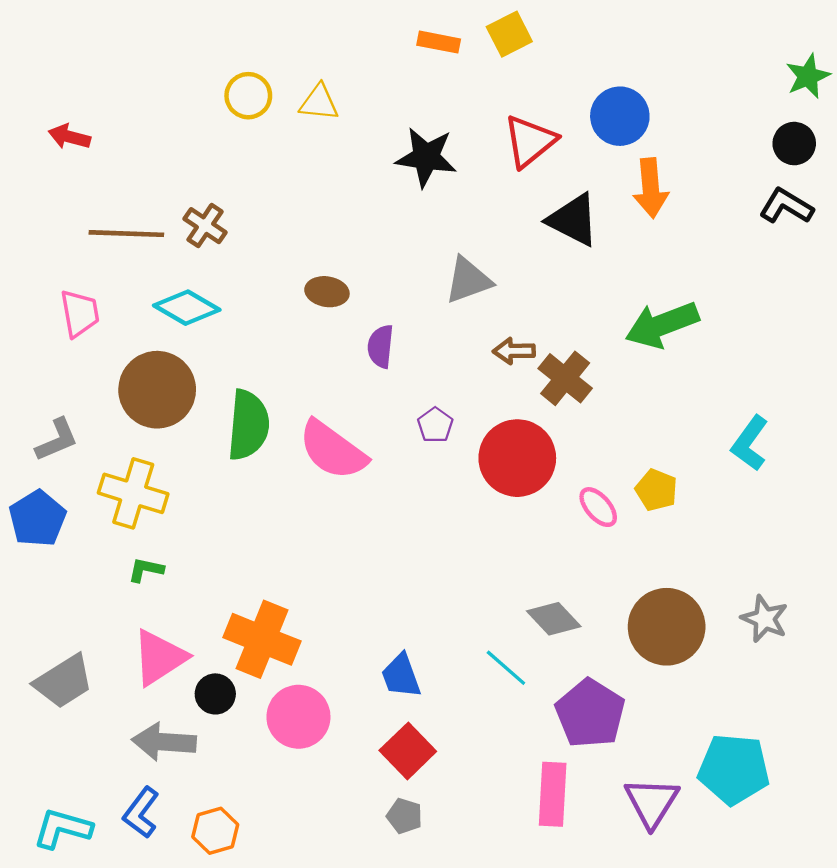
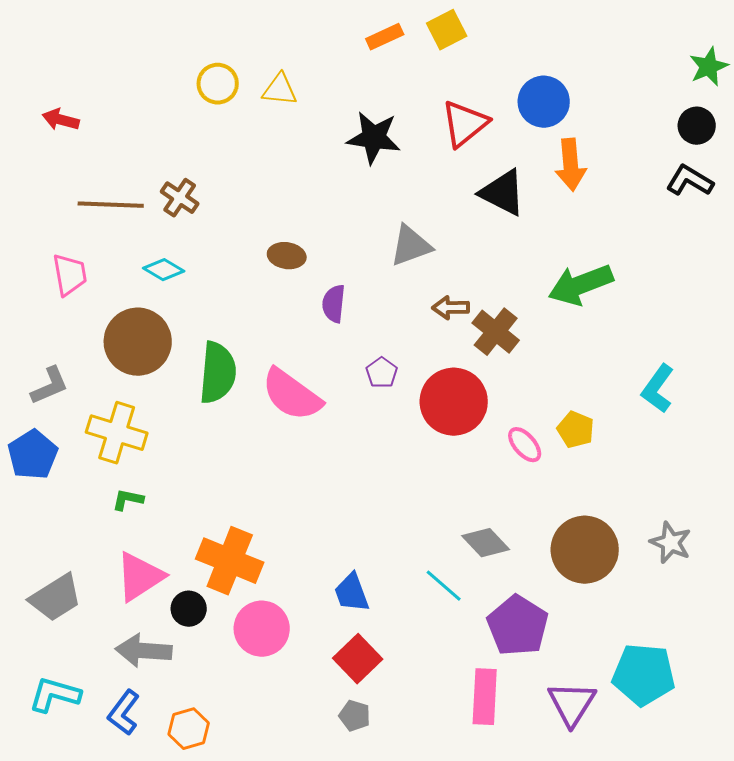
orange rectangle: (439, 42) -> (385, 37), turned -36
cyan diamond: (187, 308) -> (164, 270), size x0.7
cyan L-shape: (63, 828) -> (55, 695), moved

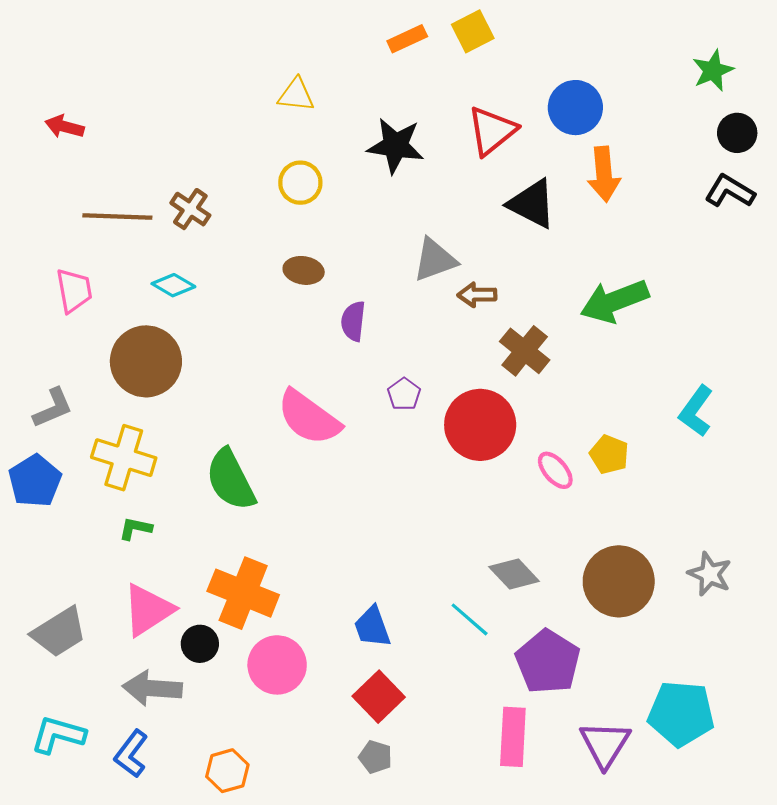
green star: (709, 67) -> (713, 71), moved
yellow circle: (218, 84) -> (300, 183), moved
brown arrow: (451, 308) -> (477, 295), moved
green semicircle: (218, 373) -> (231, 480), moved, turned 148
orange hexagon: (189, 729) -> (227, 771), moved

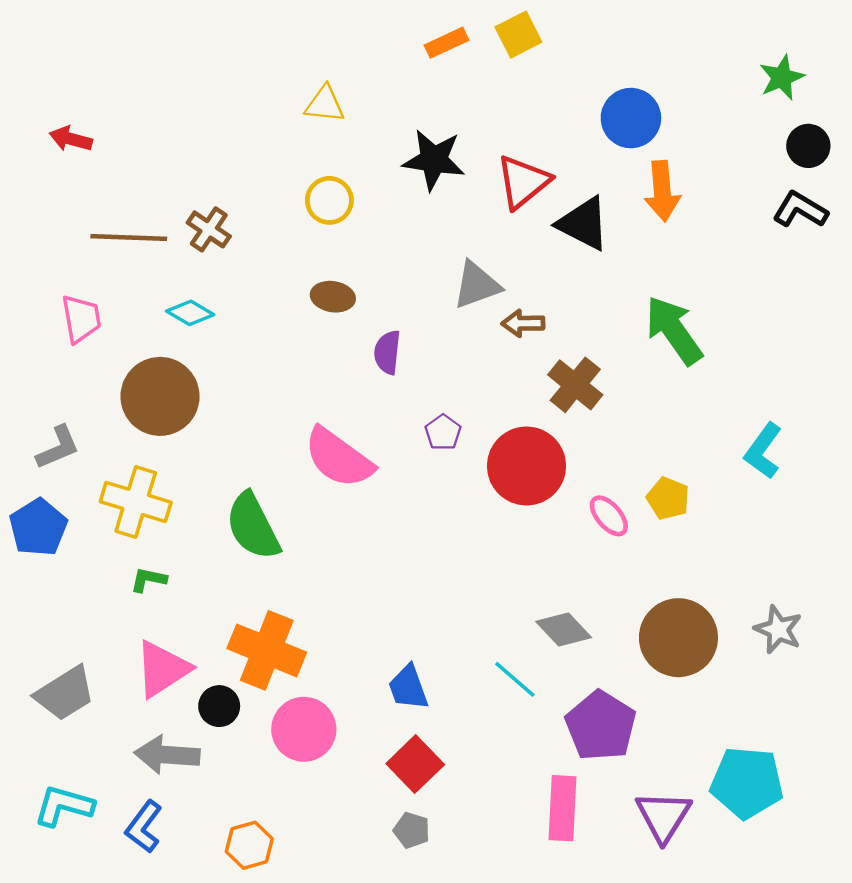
red triangle: (492, 131) -> (523, 182), moved
green arrow: (614, 301) -> (674, 330), turned 76

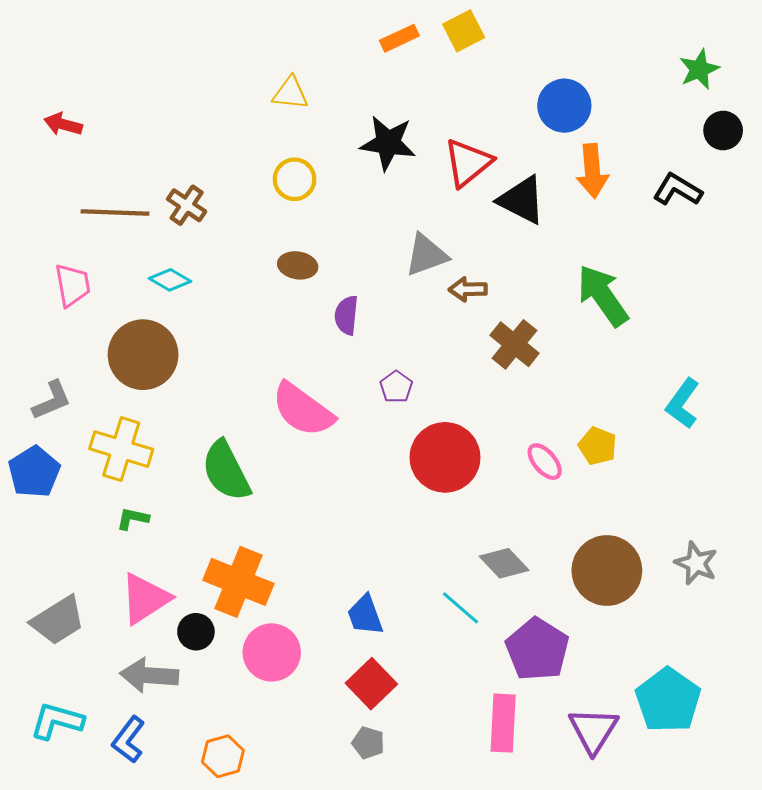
black L-shape: (800, 210) -> (677, 190), moved
red circle: (527, 466) -> (445, 457), moved
cyan pentagon: (747, 783) -> (668, 700), turned 30

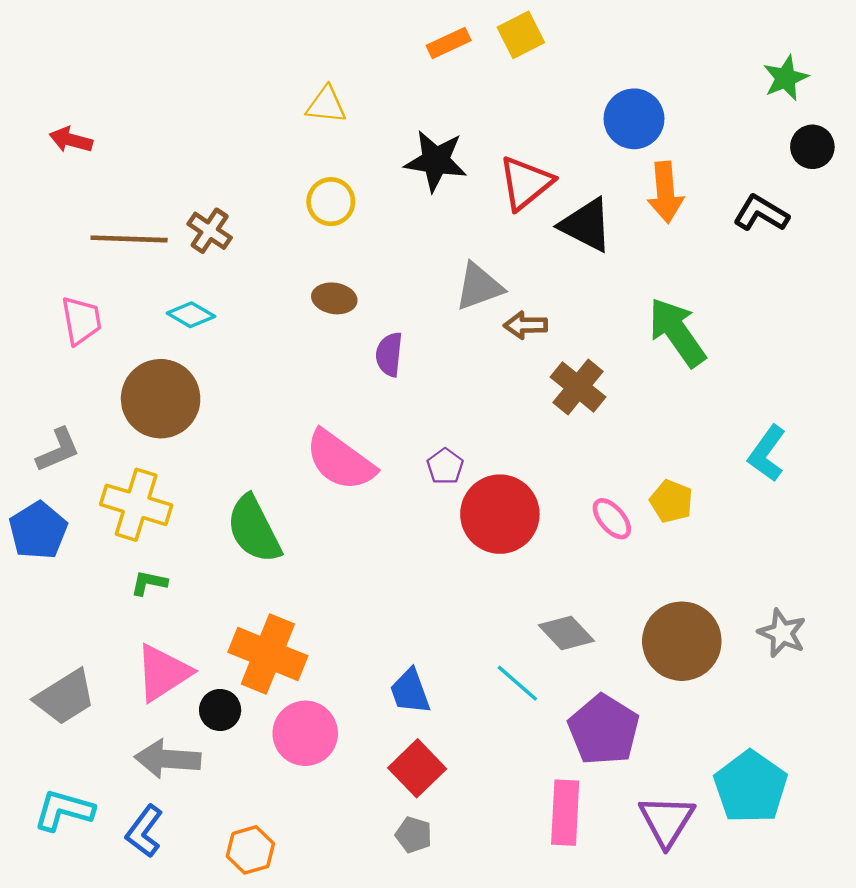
purple pentagon: (396, 387) -> (445, 466), moved

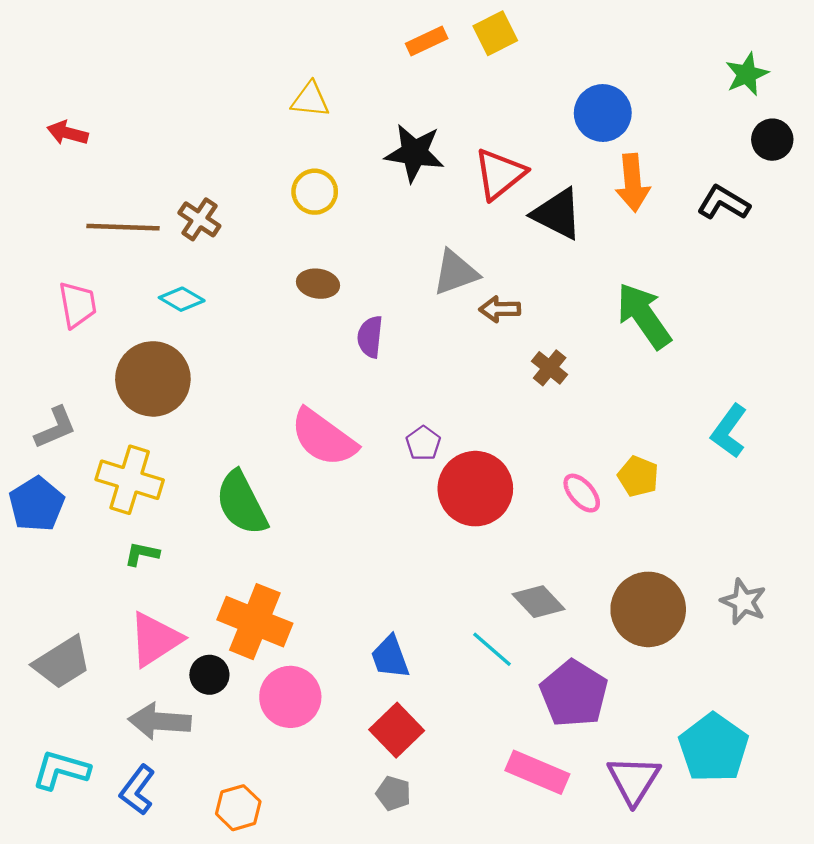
brown cross: (578, 387) -> (550, 368), size x0.7
pink rectangle: (565, 813) -> (537, 772), turned -70

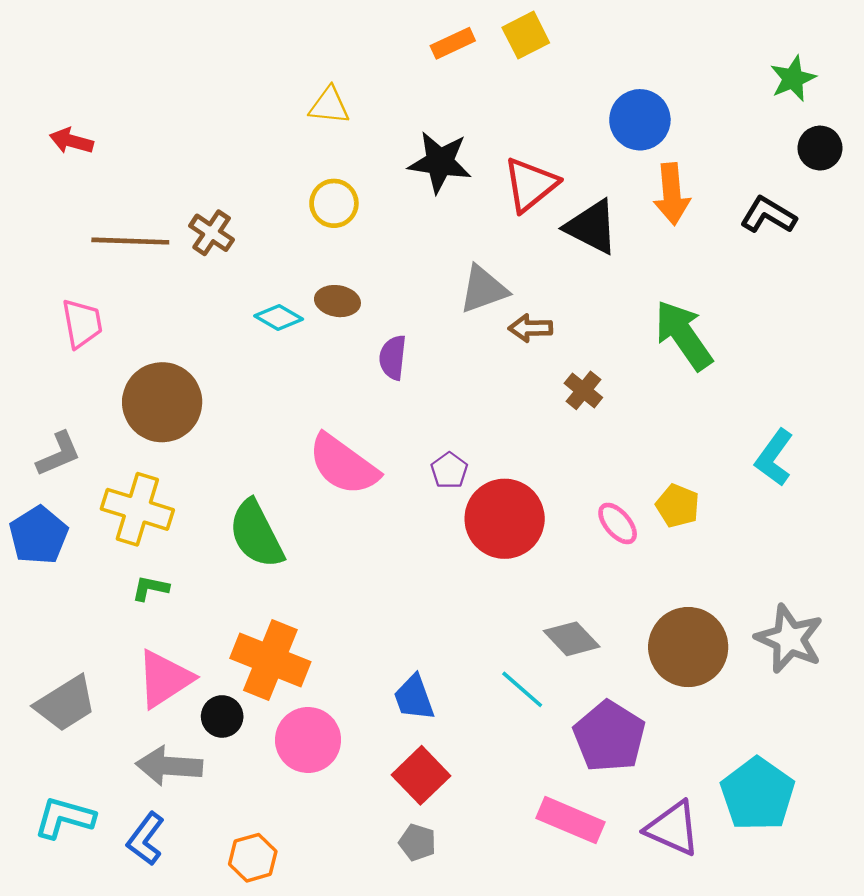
cyan diamond: (182, 299) -> (279, 318), moved
gray star: (743, 602) -> (789, 639), size x1.4
purple triangle: (634, 780) -> (673, 828), turned -38

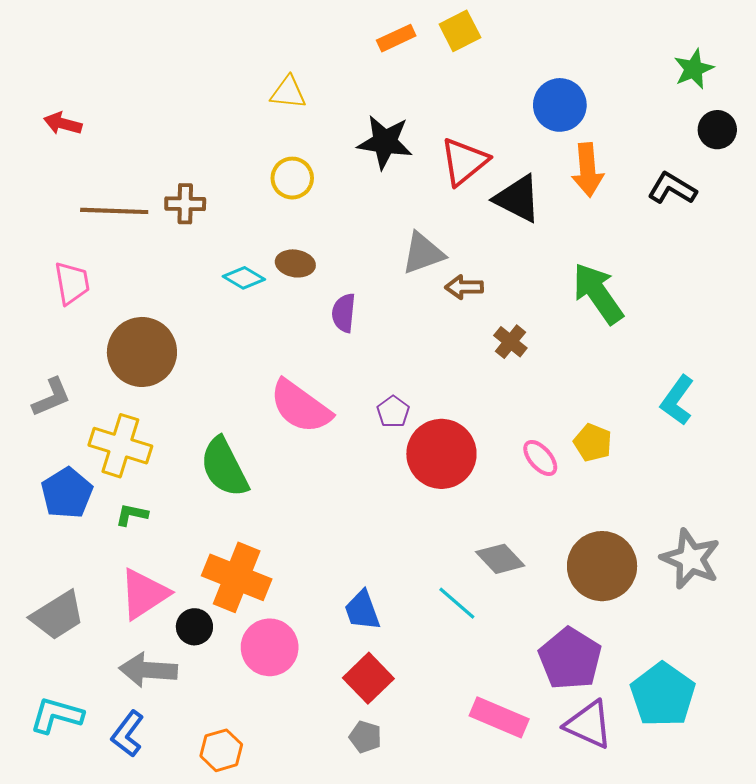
brown cross: (212, 233) -> (185, 204), turned -33
blue pentagon: (39, 535) -> (67, 493), moved
purple pentagon: (609, 736) -> (570, 659), moved

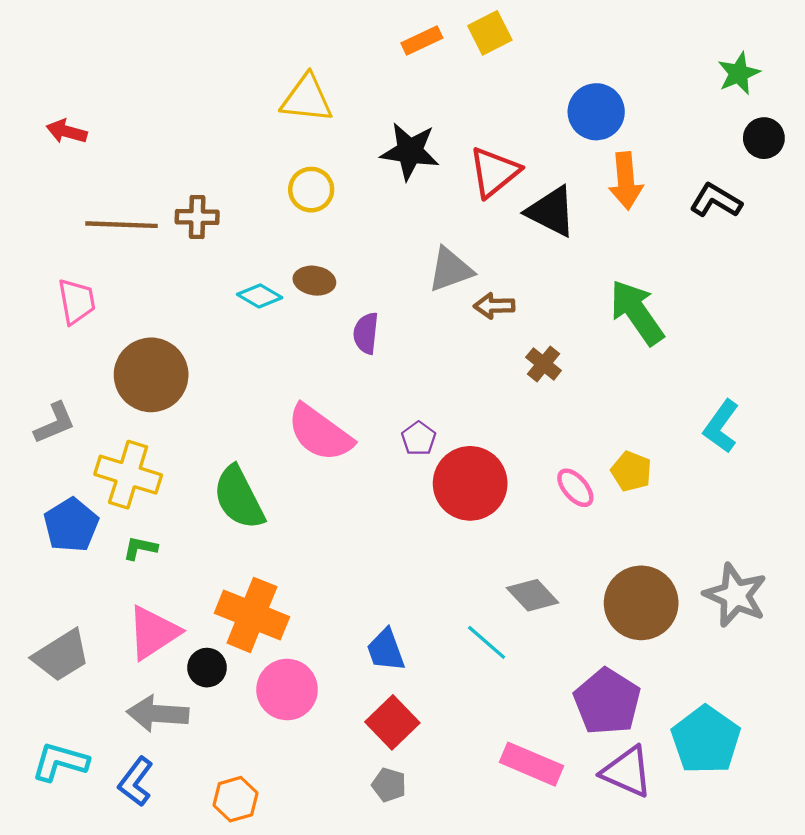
yellow triangle: (288, 93) -> (307, 99), size x1.4

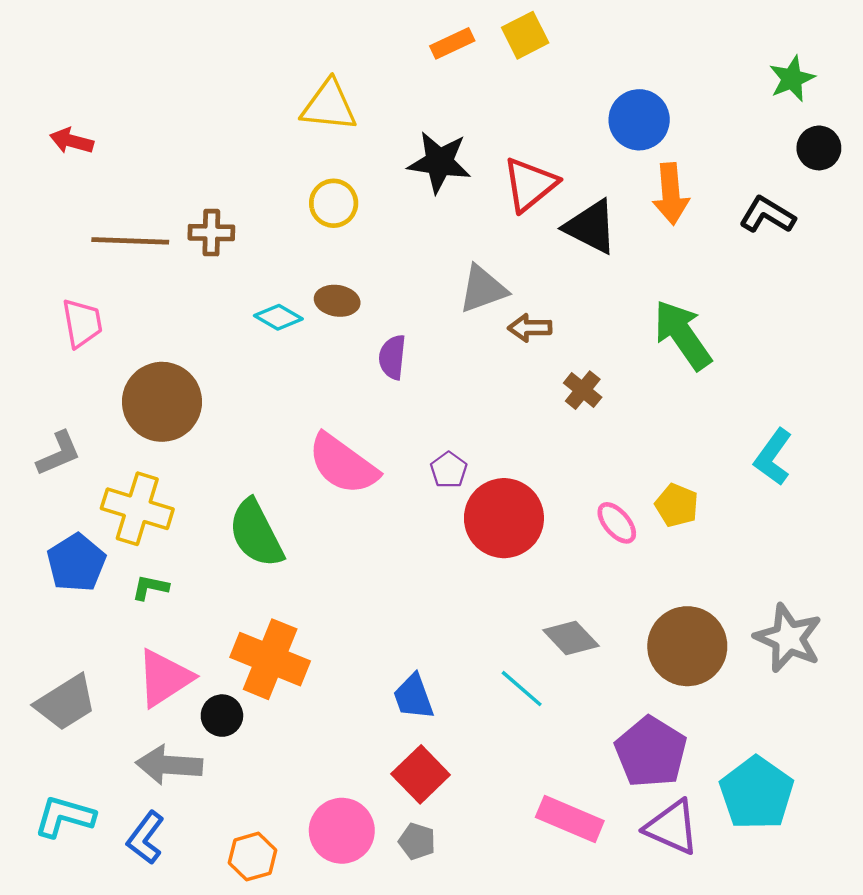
pink circle: (287, 690) -> (342, 831), moved

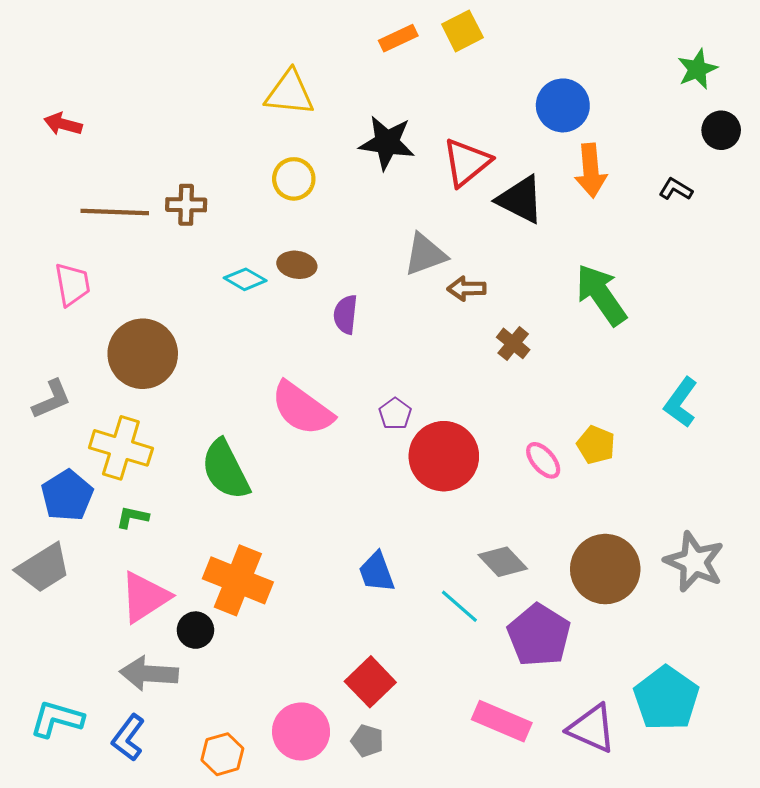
black L-shape: (767, 215) -> (676, 189), size x0.7
blue trapezoid: (413, 697) -> (377, 572), moved
gray trapezoid: (66, 703) -> (43, 568), moved
purple pentagon: (651, 752) -> (539, 635), moved

